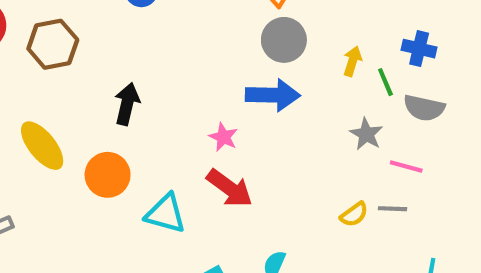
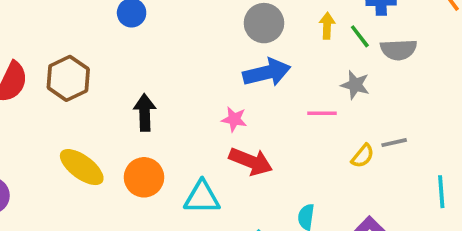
pink line: (406, 166) -> (322, 113), moved

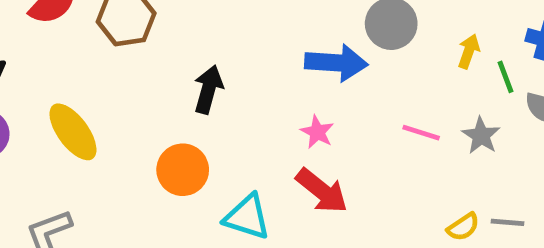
blue arrow: (267, 73) -> (336, 63), moved
pink line: (322, 113) -> (421, 133), moved
yellow ellipse: (82, 167) -> (73, 132), moved

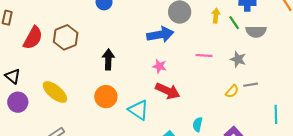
gray star: (481, 136) -> (238, 59), moved
cyan triangle: (247, 217) -> (139, 110), turned 30

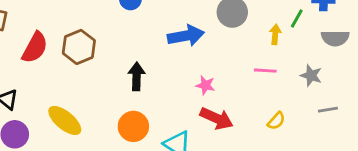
yellow arrow: (216, 16) -> (275, 34), moved
green line: (234, 23) -> (297, 18), moved, turned 64
blue arrow: (160, 35) -> (186, 36), moved
yellow semicircle: (232, 91) -> (276, 121), moved

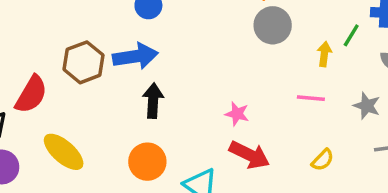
blue arrow: (186, 36) -> (135, 56), moved
red semicircle: (35, 48) -> (31, 94), moved

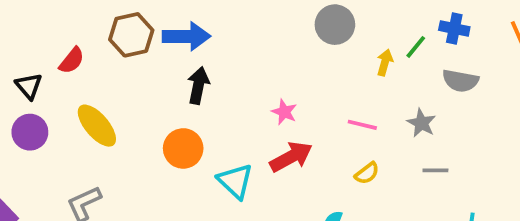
red semicircle: (31, 94) -> (72, 61), size x0.7
pink line: (311, 98) -> (362, 125), moved
red arrow: (249, 155) -> (291, 157), turned -63

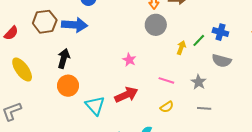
black arrow: (198, 85) -> (64, 58), moved
pink star: (284, 112) -> (129, 60), moved

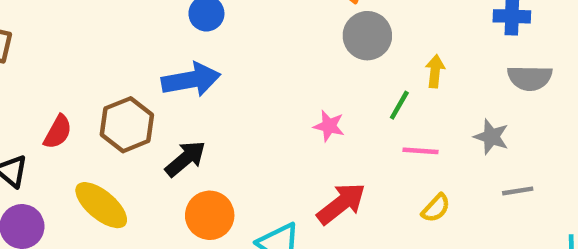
brown hexagon: (45, 22) -> (127, 125), moved
green line: (199, 40) -> (399, 105), moved
black arrow: (64, 58) -> (185, 159), turned 48

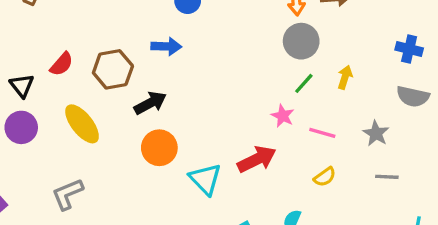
blue arrow: (191, 80) -> (166, 46), size x0.7
green line: (399, 105) -> (304, 83), moved
pink star: (329, 126) -> (283, 116), moved

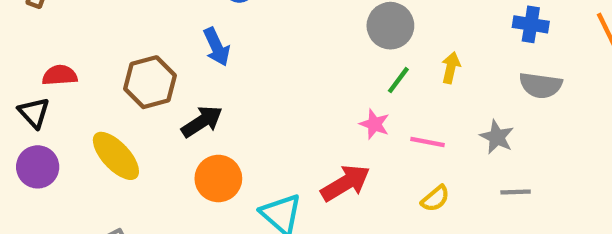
blue arrow: (166, 46) -> (217, 47), turned 68
red semicircle: (62, 64) -> (60, 75), moved, turned -130

